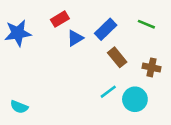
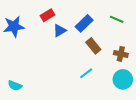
cyan circle: (135, 99) -> (123, 79), moved

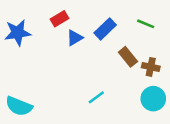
brown rectangle: (93, 46) -> (128, 57), moved
cyan line: (86, 73) -> (96, 97), moved
cyan semicircle: (15, 86) -> (19, 106), size x1.5

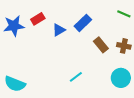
red rectangle: (59, 19) -> (38, 19), moved
green line: (146, 24) -> (124, 14), moved
brown cross: (151, 67) -> (124, 46), moved

